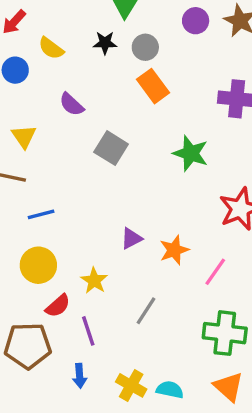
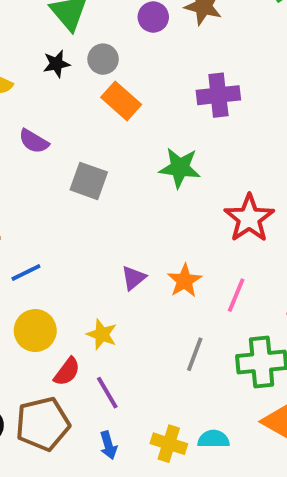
gray line: (146, 311) -> (195, 354), moved

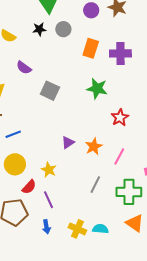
orange rectangle: (121, 101) -> (91, 48), moved, turned 60
red star: (249, 218) -> (120, 118), moved, size x0.7

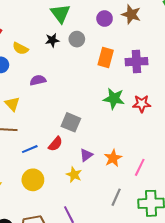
purple semicircle: (24, 68) -> (38, 80), turned 133
gray square: (50, 91) -> (71, 122), moved
red star: (120, 118) -> (142, 104), moved, turned 30
yellow star: (49, 170) -> (74, 175), moved
red semicircle: (29, 187) -> (55, 144), moved

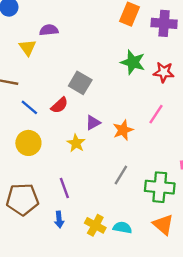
yellow triangle: (12, 104) -> (28, 48), moved
blue line: (30, 149) -> (29, 107), turned 56
pink line: (140, 167) -> (156, 114), moved

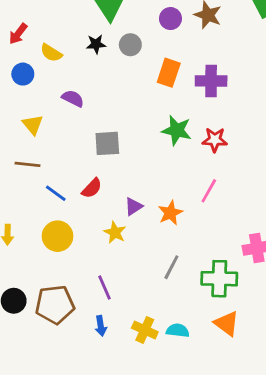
purple semicircle: (49, 30) -> (73, 98), turned 36
yellow triangle: (28, 48) -> (33, 125), moved
gray square: (80, 83) -> (107, 143), moved, turned -30

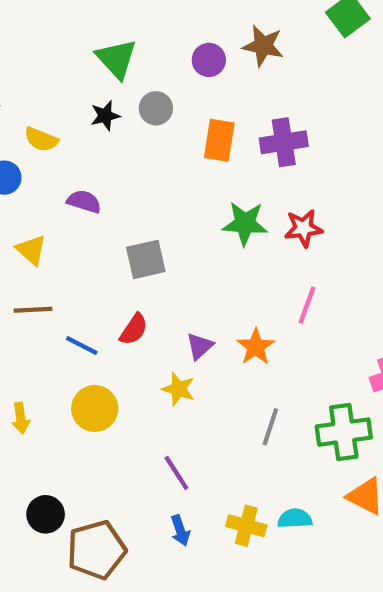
brown pentagon: (55, 305) -> (96, 550), moved

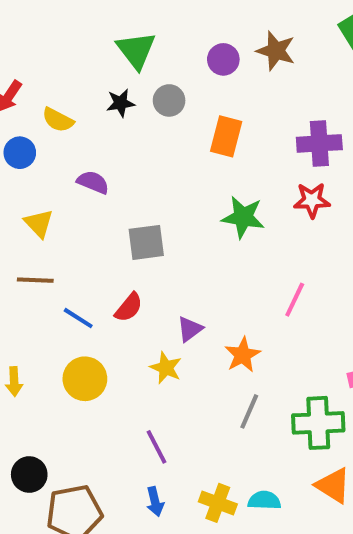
purple cross: (284, 142) -> (319, 143), moved
red star: (303, 228) -> (312, 200), moved
orange star: (256, 347) -> (243, 355), moved

